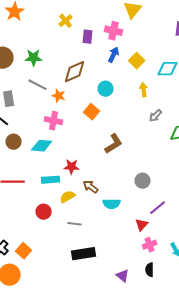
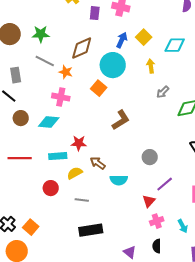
blue arrow: (114, 55) -> (122, 40), moved
cyan circle: (106, 89) -> (113, 65), size x1.6

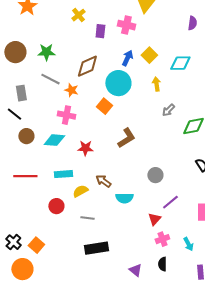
red star: (79, 143) -> (85, 148), moved

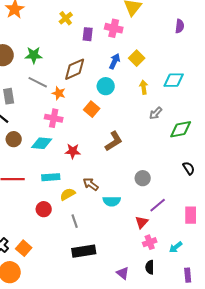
cyan diamond: (180, 63) -> (174, 80), moved
cyan circle: (118, 83) -> (106, 86), size x0.7
gray line: (87, 218) -> (75, 221), turned 64
cyan arrow: (188, 244) -> (176, 247), turned 80

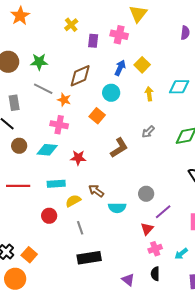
gray arrow: (156, 113) -> (148, 132), moved
gray circle: (143, 178) -> (146, 194), moved

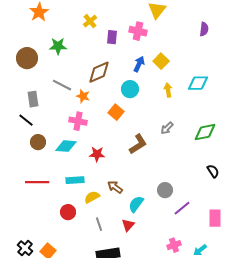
green star: (39, 62) -> (58, 46), moved
cyan semicircle: (117, 208) -> (136, 204), turned 126
red triangle: (147, 229) -> (128, 225), moved

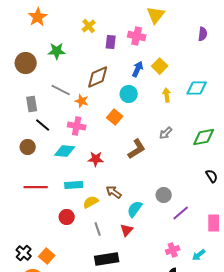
black line: (26, 120) -> (43, 125), moved
brown circle: (38, 142) -> (28, 147), moved

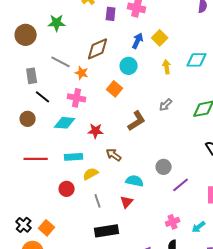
brown arrow: (114, 192) -> (114, 155), moved
cyan semicircle: (135, 209) -> (135, 181), turned 66

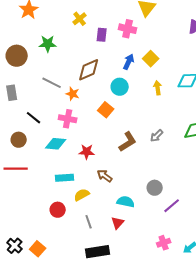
gray rectangle: (32, 76) -> (12, 93), moved
gray arrow: (166, 105) -> (157, 136), moved
red line: (36, 159) -> (16, 169), moved

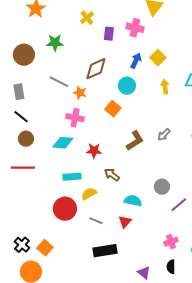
black line: (34, 118) -> (21, 117), moved
red circle: (58, 210) -> (65, 209), size x1.5
gray line: (89, 222) -> (96, 221), turned -48

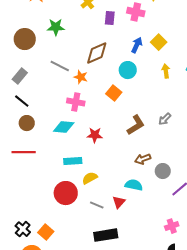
gray rectangle: (19, 92) -> (20, 76), turned 49
brown arrow: (112, 175) -> (143, 159), moved, turned -56
red triangle: (125, 222) -> (119, 202), moved

